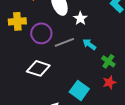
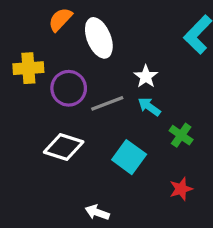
white star: (80, 18) -> (146, 77), moved
red star: (109, 82) -> (181, 189), moved
cyan square: (79, 90) -> (129, 157), moved

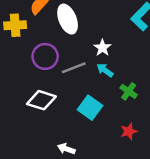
yellow cross: (28, 68) -> (15, 25), moved

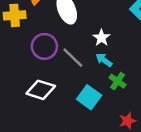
gray line: (74, 68) -> (73, 58), turned 65
green cross: (129, 91) -> (118, 81), moved

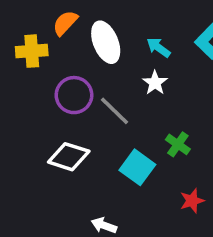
cyan arrow: (104, 60) -> (159, 48), moved

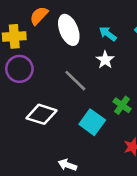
purple circle: (74, 95) -> (19, 69), moved

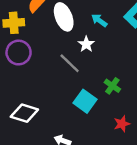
white star: (105, 60) -> (86, 44), moved
white diamond: (41, 114) -> (24, 113), moved

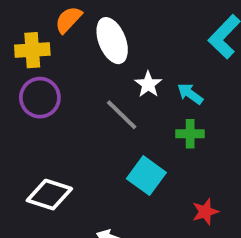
cyan arrow: (99, 20) -> (190, 94), moved
green cross: (112, 86) -> (190, 134), moved, turned -35

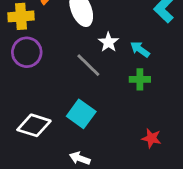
cyan square: (146, 176) -> (81, 114), moved
red star: (205, 212) -> (151, 138), turned 30

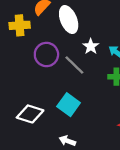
purple circle: (27, 52) -> (46, 55), moved

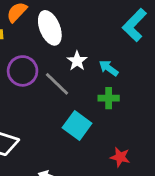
cyan square: (69, 105) -> (77, 125), moved

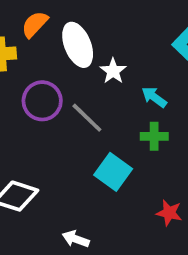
white star: (77, 61) -> (113, 71), moved

